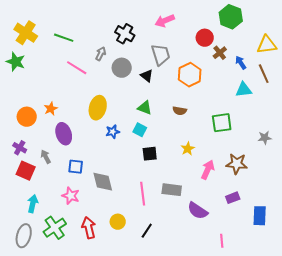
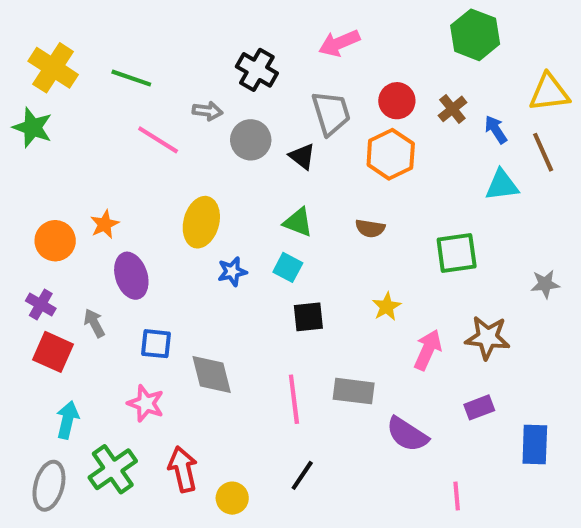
red circle: (205, 38) -> (397, 101), moved
gray arrow: (101, 54) -> (207, 111), turned 72
yellow circle: (118, 222) -> (232, 498), moved

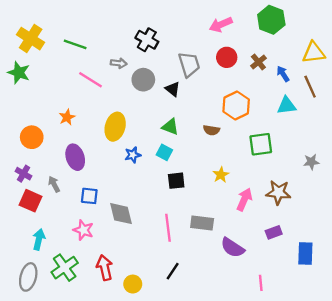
pink arrow: (339, 43) -> (221, 24), moved
orange hexagon: (391, 154) -> (236, 106), moved
orange star: (105, 224) -> (67, 117), moved

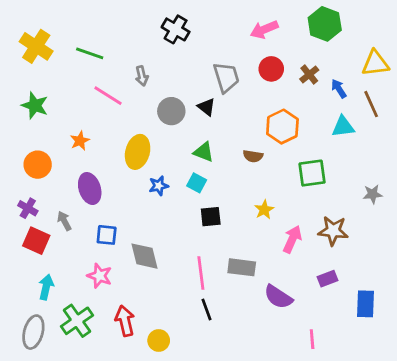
black cross: (147, 40) -> (176, 29), moved
gray arrow: (119, 63) -> (142, 76), turned 70
green star: (19, 73) -> (35, 105), moved
gray circle: (143, 80) -> (171, 111), moved
black line: (173, 271) -> (206, 310), moved, turned -54

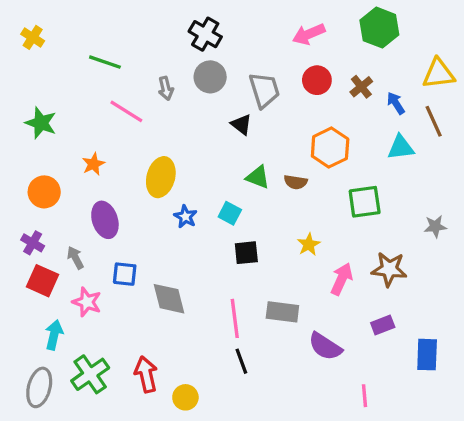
yellow cross: (36, 46) -> (33, 37), moved, size x0.6
gray circle: (171, 111) -> (210, 77), moved
green triangle: (204, 152) -> (258, 177), moved
blue star: (159, 186) -> (185, 217), turned -30
pink star: (100, 276) -> (87, 302), moved

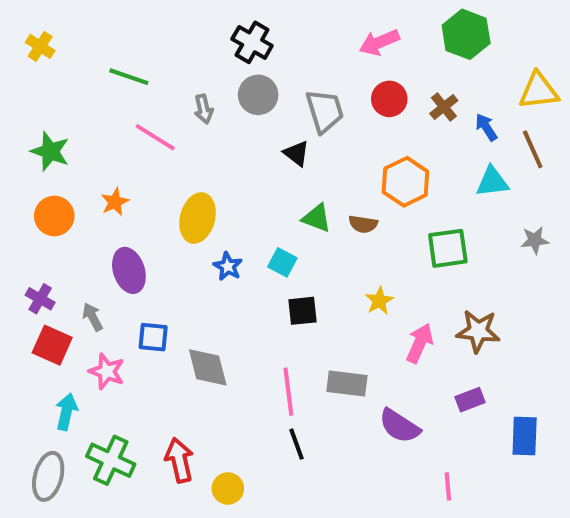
orange circle: (44, 192) -> (54, 216), moved
gray star: (435, 226) -> (535, 240), moved
green cross: (90, 374) -> (111, 460), turned -30

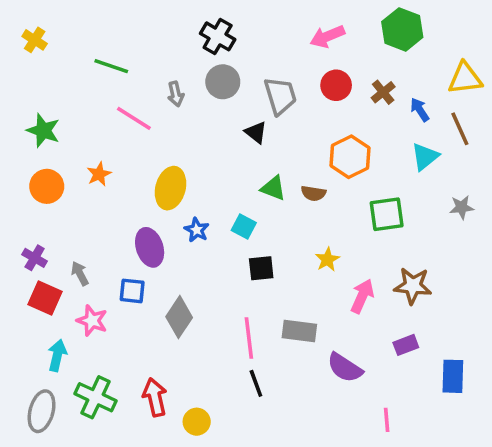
cyan triangle: (492, 182) -> (425, 157), turned -32
purple ellipse: (129, 270) -> (150, 247), moved
gray diamond: (208, 367) -> (179, 317), turned 48

